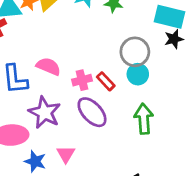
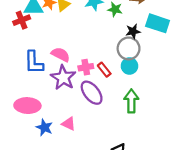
black star: (174, 39) -> (133, 31), moved
purple star: (45, 112) -> (63, 78), moved
pink triangle: (66, 154) -> (69, 124), turned -40

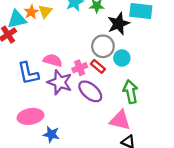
black star: (133, 31) -> (119, 24), size x1.5
gray circle: (129, 48) -> (103, 46), moved
pink triangle: (69, 124) -> (120, 120), moved, size x1.5

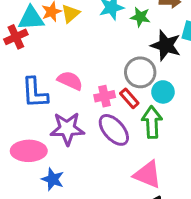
black star: (119, 24) -> (166, 45), turned 30
purple star: (60, 82) -> (67, 129), moved, turned -30
green arrow: (131, 92) -> (152, 122), moved

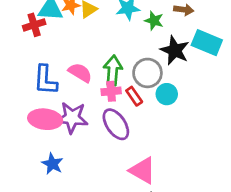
green arrow: (152, 122) -> (113, 71), moved
pink ellipse: (29, 151) -> (45, 119), moved

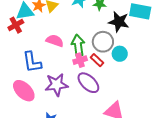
pink semicircle: (80, 73) -> (55, 41), moved
pink ellipse: (45, 119) -> (24, 91), moved, turned 50

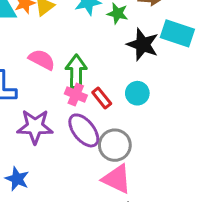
gray circle: (103, 42) -> (115, 145), moved
pink cross: (80, 60) -> (76, 94), turned 32

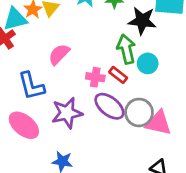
pink semicircle: (42, 60) -> (59, 54), turned -60
green arrow: (76, 72) -> (126, 49), moved
pink triangle: (117, 179) -> (158, 123), moved

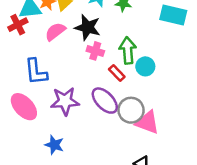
black star: (142, 21) -> (88, 27), moved
pink semicircle: (59, 54) -> (55, 32), moved
pink cross: (95, 77) -> (95, 51), moved

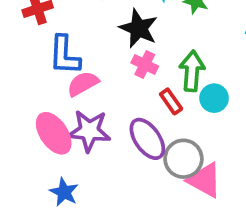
pink semicircle: (55, 32) -> (83, 84), moved
blue L-shape: (36, 72) -> (65, 55), moved
pink ellipse: (24, 107) -> (54, 133), moved

